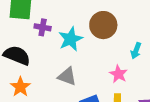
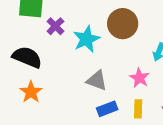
purple cross: (43, 27) -> (55, 26), turned 35
gray triangle: (67, 76) -> (97, 80), moved

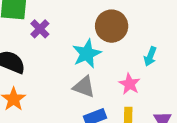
cyan star: (86, 39) -> (87, 54), moved

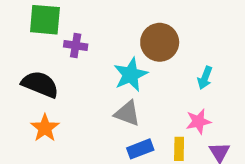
purple cross: (40, 29) -> (76, 46), turned -36
pink star: (129, 84) -> (198, 121), moved, turned 30

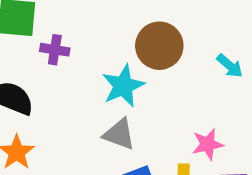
cyan arrow: (205, 78) -> (230, 66), moved, turned -70

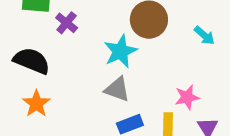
purple cross: (55, 50) -> (67, 23), turned 30

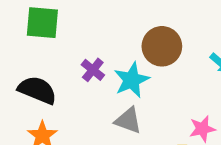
purple cross: (67, 23) -> (93, 70), moved

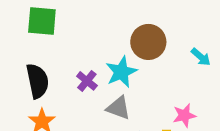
purple cross: (93, 70) -> (87, 81), moved
black semicircle: (37, 90) -> (37, 81), turned 56

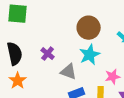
cyan star: (121, 72) -> (90, 55), moved

